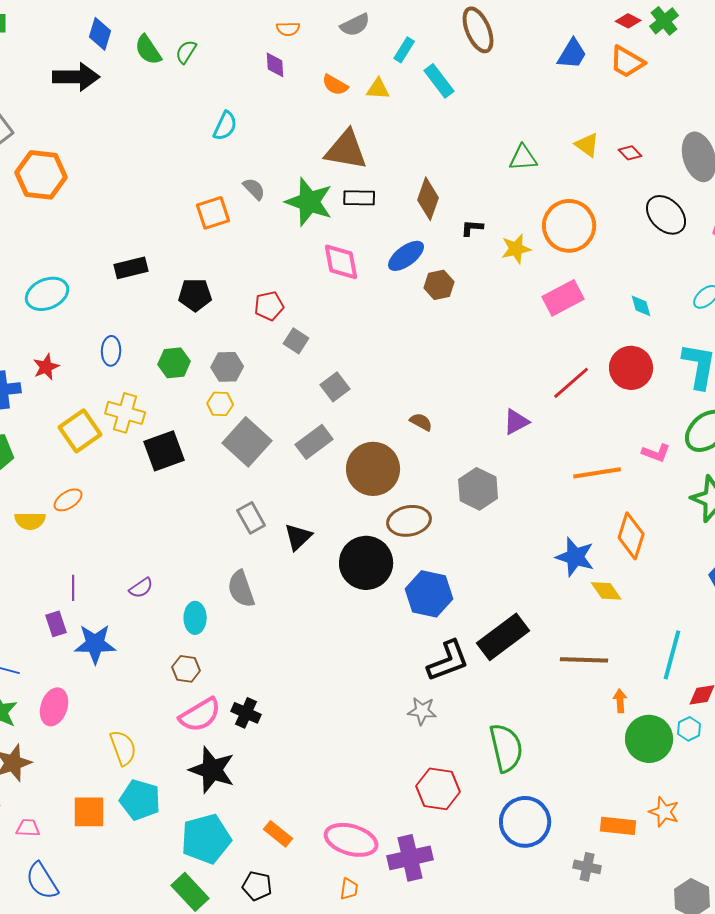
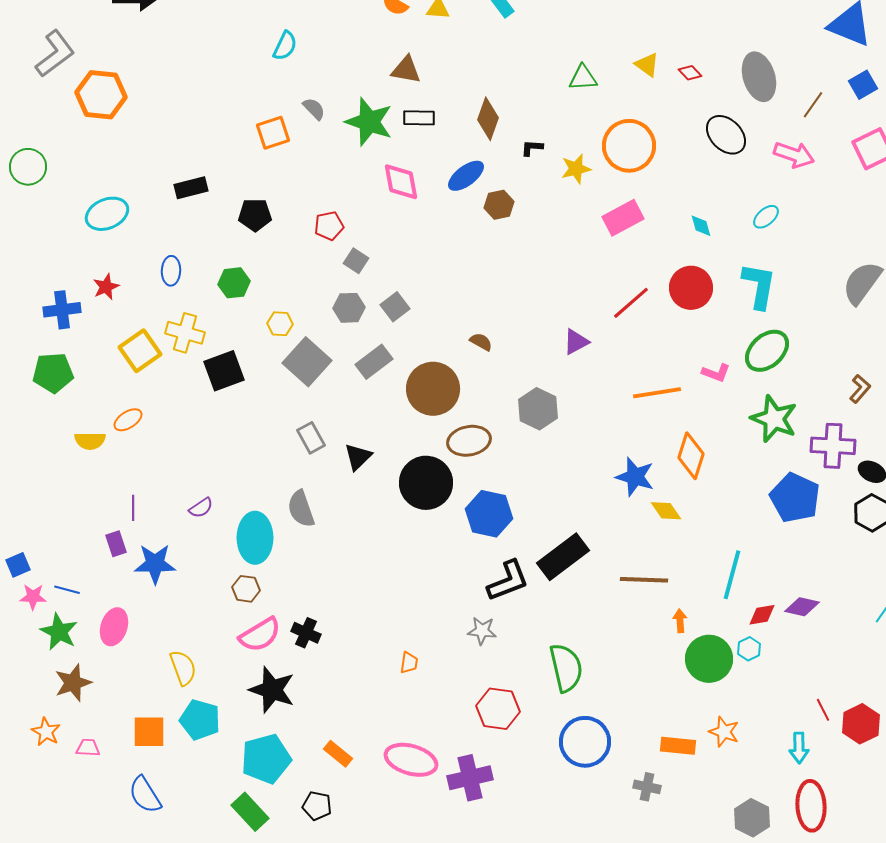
brown triangle: (346, 150) -> (406, 70), size x0.7
gray hexagon: (227, 367) -> (349, 308), moved
cyan ellipse: (195, 618) -> (255, 538), size x1.6
blue semicircle: (42, 881) -> (145, 795), moved
orange trapezoid: (349, 889) -> (409, 663), moved

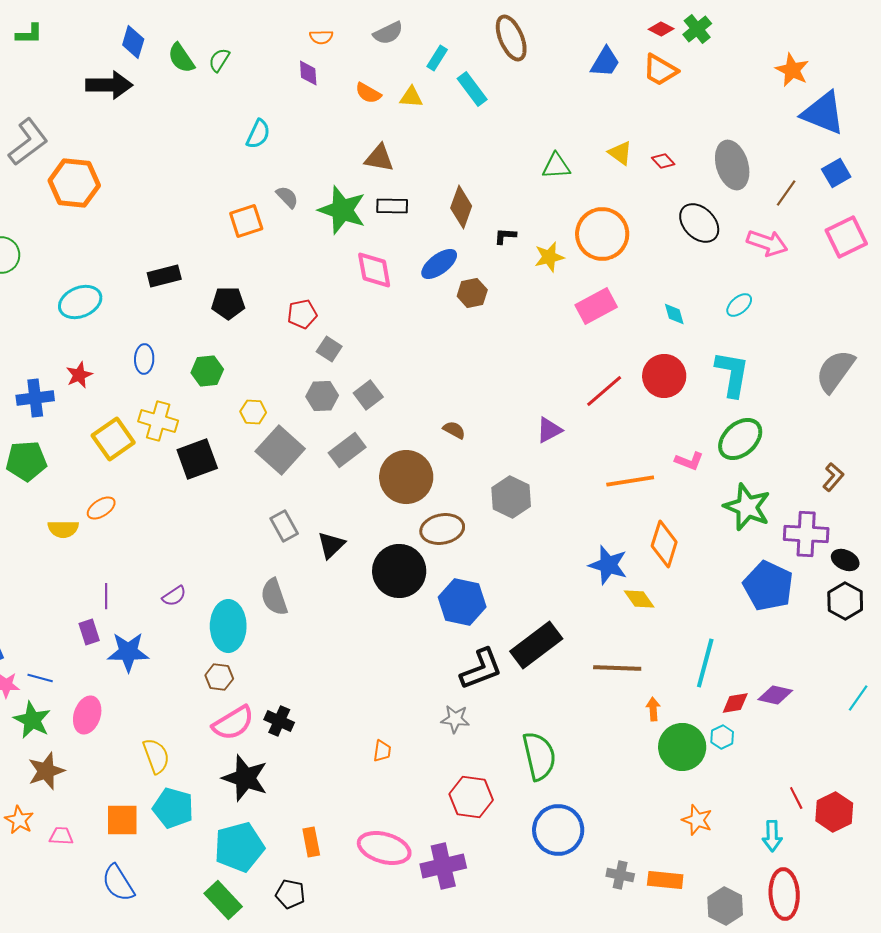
orange rectangle: (678, 746) -> (665, 880), moved
orange rectangle: (338, 754) -> (311, 842), turned 40

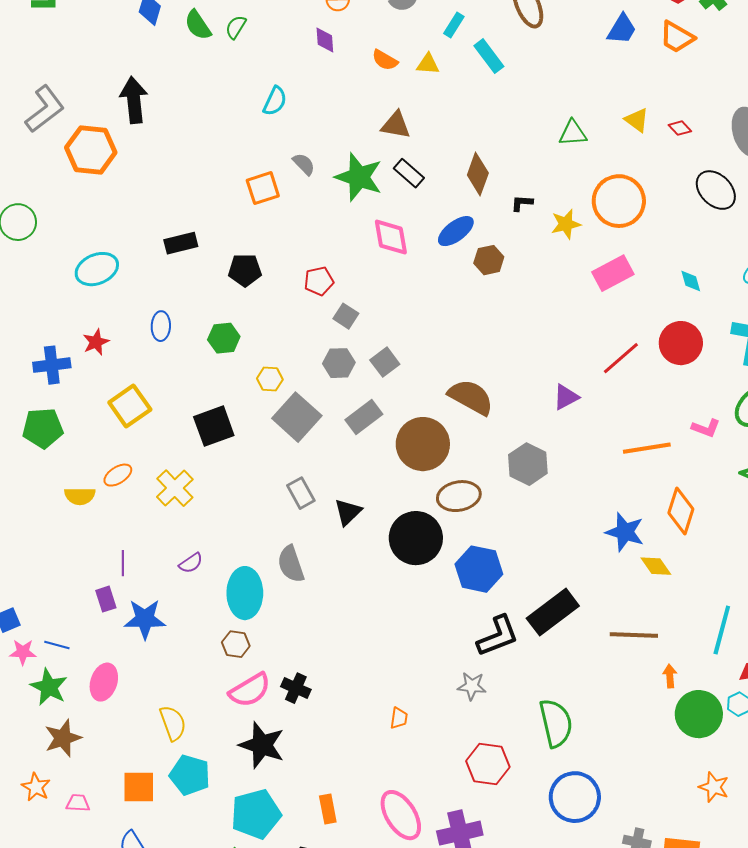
black arrow: (109, 85) -> (134, 100), moved, turned -96
black rectangle: (392, 206) -> (409, 173), turned 40
yellow cross: (158, 421) -> (175, 488), moved, turned 30
brown semicircle: (454, 430) -> (471, 397), size x2.0
pink ellipse: (384, 848) -> (401, 815), turned 42

